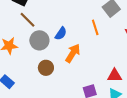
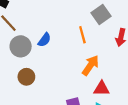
orange arrow: (73, 53) -> (91, 65), moved

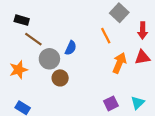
brown circle: (26, 77) -> (60, 78), moved
red triangle: (102, 89) -> (142, 57), moved

